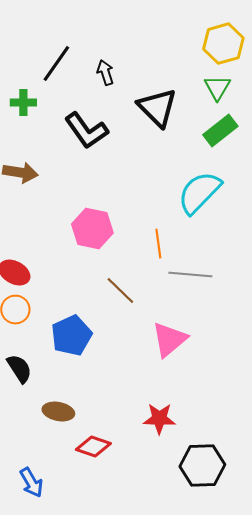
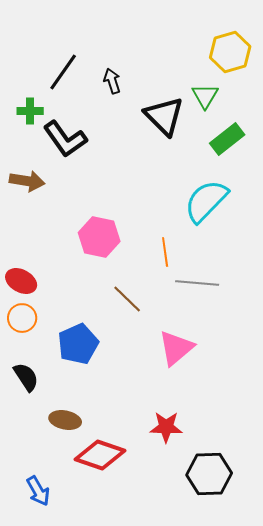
green triangle: (217, 88) -> (205, 96), moved
black L-shape: (86, 131) -> (65, 139), moved
red diamond: (93, 447) -> (100, 455), size x1.4

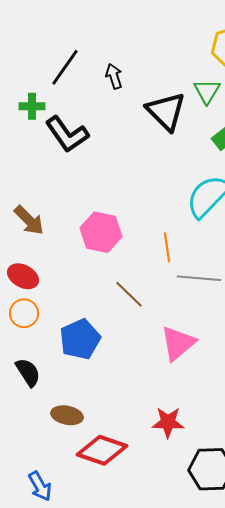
brown arrow: (27, 181) -> (29, 220), moved, turned 36

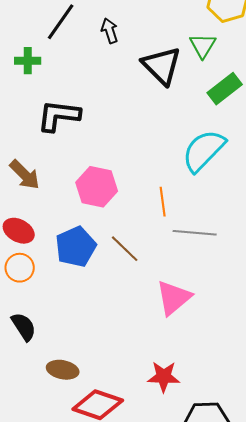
black L-shape: (67, 134) -> (59, 116), moved, turned 132
blue pentagon: (80, 339) -> (76, 247), moved

